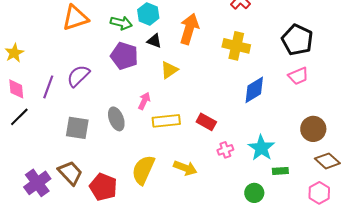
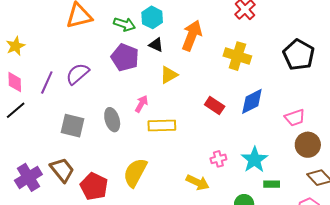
pink trapezoid: (298, 76) -> (295, 118), moved
red rectangle: (206, 122) -> (215, 105), moved
yellow arrow: (185, 168) -> (198, 182), moved

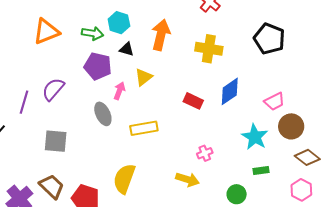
pink arrow: (141, 104) -> (119, 91), moved
gray ellipse: (112, 120) -> (103, 114), moved
cyan star: (254, 160) -> (255, 137), moved

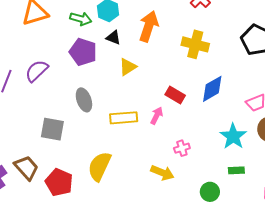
pink arrow: (119, 91) -> (157, 116), moved
gray square: (56, 141) -> (52, 129), moved

